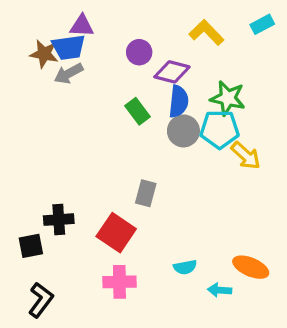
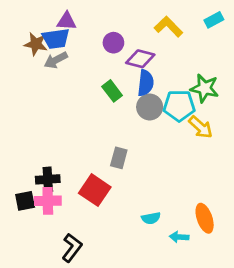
green star: (228, 98) -> (205, 88), moved
orange ellipse: (251, 267) -> (205, 218), turned 48
pink cross: (119, 282) -> (48, 201), moved
black L-shape: (41, 300) -> (72, 248), moved

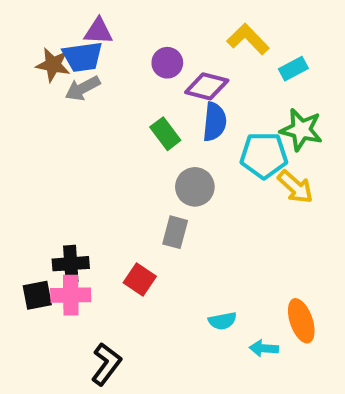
cyan rectangle: (214, 20) -> (293, 69), moved
gray circle: (150, 107) -> (195, 187), moved
red square: (95, 190) -> (140, 279), size x0.7

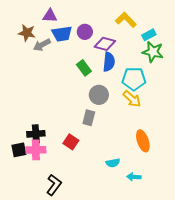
blue trapezoid: (83, 57) -> (62, 34), moved
green star: (301, 130) -> (153, 52), moved
yellow arrow: (295, 187) -> (132, 99), moved
orange ellipse: (301, 321) -> (143, 141), moved

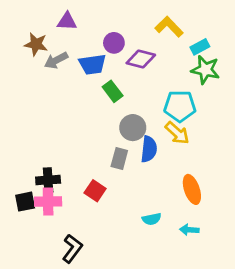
blue trapezoid: (62, 34) -> (92, 64), moved
blue semicircle: (109, 62) -> (149, 149), moved
cyan arrow: (134, 177) -> (189, 230), moved

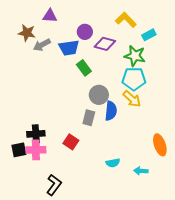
green star: (205, 70) -> (135, 56), moved
orange ellipse: (192, 189) -> (160, 145), moved

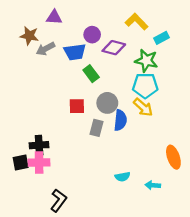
red square: (71, 142) -> (77, 106), moved, turned -35

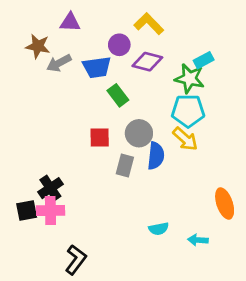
yellow L-shape: (137, 22) -> (149, 24), moved
cyan rectangle: (161, 38) -> (204, 60), moved
black cross: (39, 145) -> (50, 188), turned -30

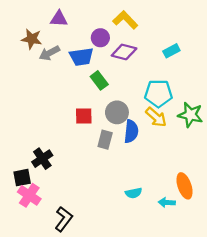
green star: (189, 78) -> (190, 115), moved
orange ellipse: (225, 203) -> (185, 186), moved
pink cross: (50, 211) -> (29, 195), moved, turned 35

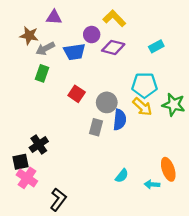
green rectangle: (99, 80) -> (42, 73), moved, turned 56
red square: (84, 116) -> (77, 94), moved, turned 35
cyan semicircle: (134, 193) -> (122, 176), turned -40

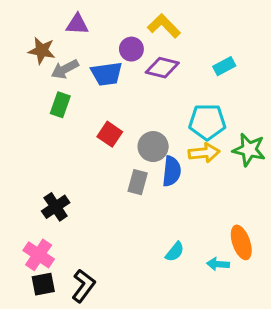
yellow arrow: (142, 107) -> (204, 153), turned -48
black square: (20, 162) -> (43, 284), moved

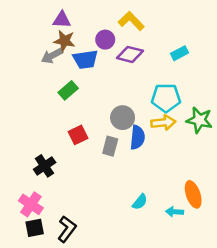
brown star: (42, 51) -> (64, 41), moved
green rectangle: (60, 105) -> (68, 90), moved, turned 30
red square: (110, 134) -> (78, 135), moved, turned 30

